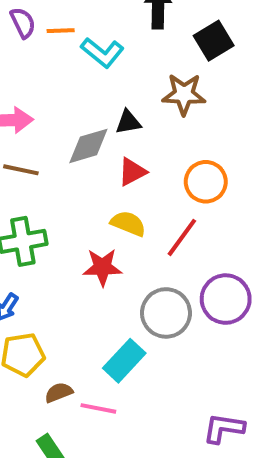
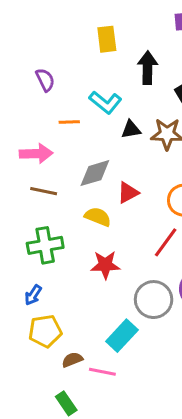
orange line: (61, 31) -> (69, 122), moved
black triangle: (128, 122) -> (131, 129), moved
yellow semicircle: (128, 223) -> (98, 217), moved

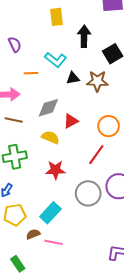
cyan rectangle: (122, 336) -> (50, 213), moved
green rectangle: (66, 403) -> (18, 264), moved

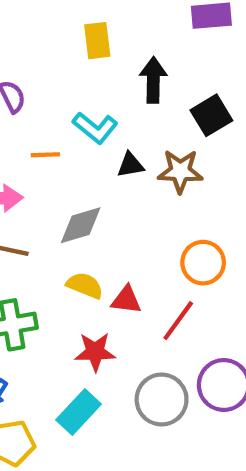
red triangle: (71, 121) -> (126, 300), moved, turned 35
cyan rectangle: (50, 213) -> (79, 412), moved

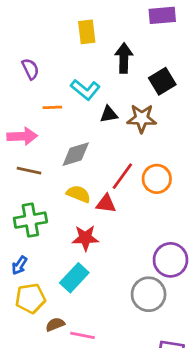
red line: (178, 321) -> (122, 176), moved
gray circle: (162, 400) -> (149, 294), moved

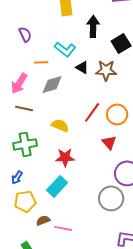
black triangle: (109, 114) -> (82, 67), turned 40
pink arrow: (22, 136) -> (19, 83), turned 125
gray diamond: (76, 154) -> (52, 84), moved
red triangle: (106, 204) -> (109, 142), moved, turned 42

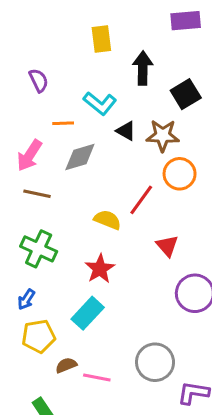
orange circle: (117, 114) -> (180, 174), moved
yellow semicircle: (60, 125) -> (108, 220), moved
green cross: (25, 144) -> (39, 249), turned 35
red star: (65, 157) -> (100, 269), turned -30
gray circle: (111, 198) -> (155, 362), moved

